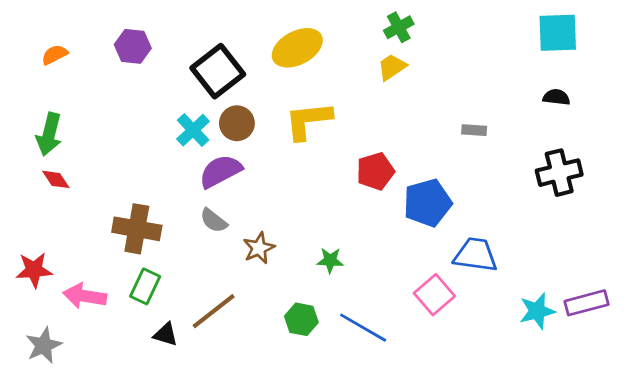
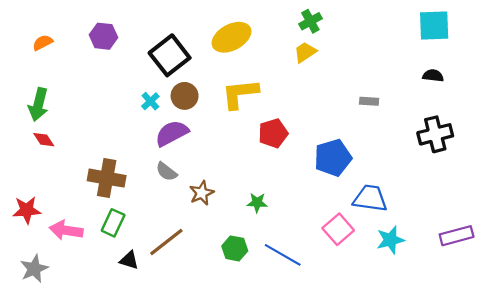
cyan cross: (193, 130) -> (150, 101), size x0.7
red pentagon: (375, 171) -> (273, 133), moved
cyan star: (537, 311) -> (390, 240), moved

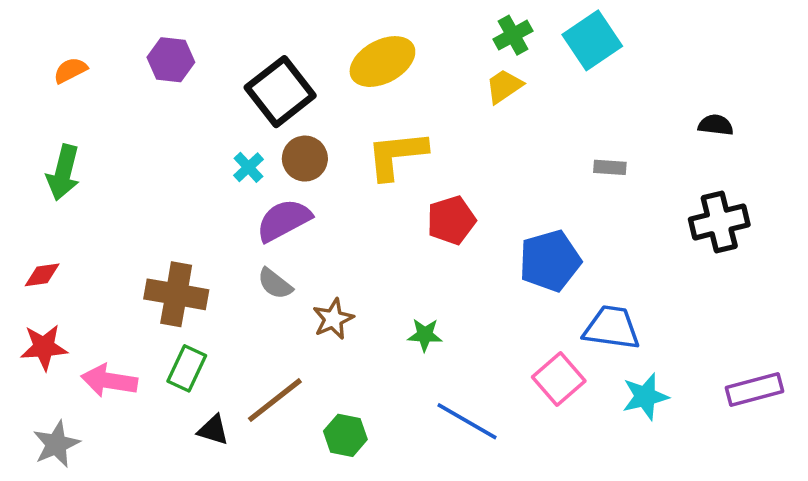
cyan square: (434, 25) -> (592, 40), moved, turned -32
red diamond: (44, 140) -> (42, 275), moved, turned -65
green hexagon: (235, 248) -> (345, 435), moved

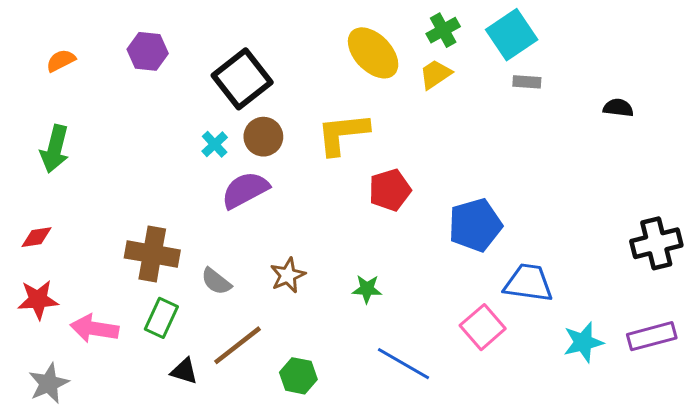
yellow ellipse: (382, 62) -> (373, 53), moved, turned 74
gray rectangle: (610, 167) -> (527, 82), moved
black cross: (719, 222) -> (656, 243), moved
gray semicircle: (275, 284) -> (216, 281), moved
cyan star: (645, 397) -> (583, 342), moved

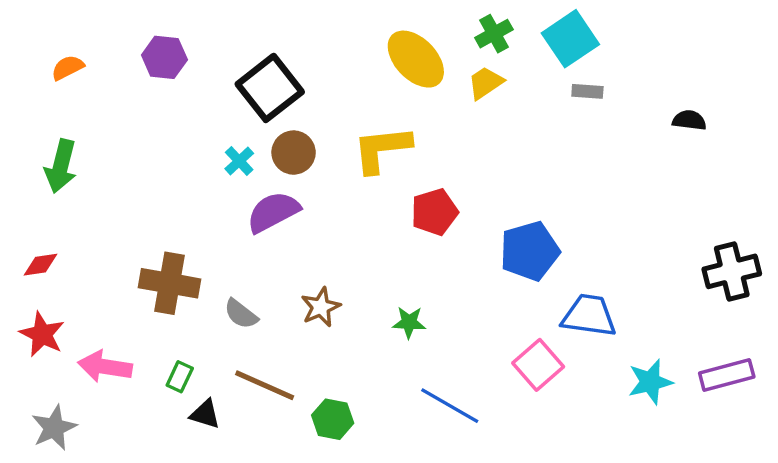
red star: (38, 300) -> (42, 334), turned 30
green rectangle: (161, 318) -> (180, 377), moved, size x0.7
brown line: (238, 345) -> (265, 385), turned 62

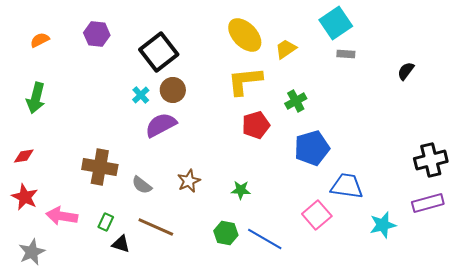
green cross: (494, 34) -> (296, 101), moved
black semicircle: (689, 120) -> (406, 71), turned -60
yellow L-shape: (382, 149) -> (245, 81), moved
purple rectangle: (727, 375) -> (428, 203), moved
green hexagon: (333, 419) -> (226, 233), moved

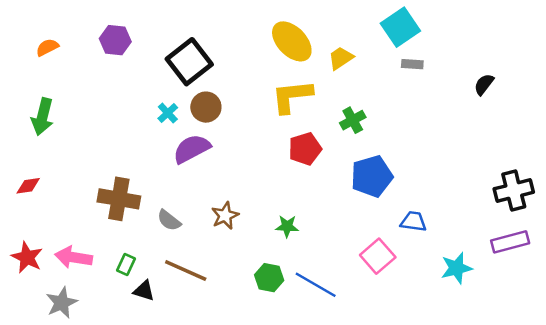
blue trapezoid: (347, 186) -> (414, 222), size x0.7
red star: (25, 197) -> (27, 257), moved
gray star: (32, 252) -> (62, 303), moved

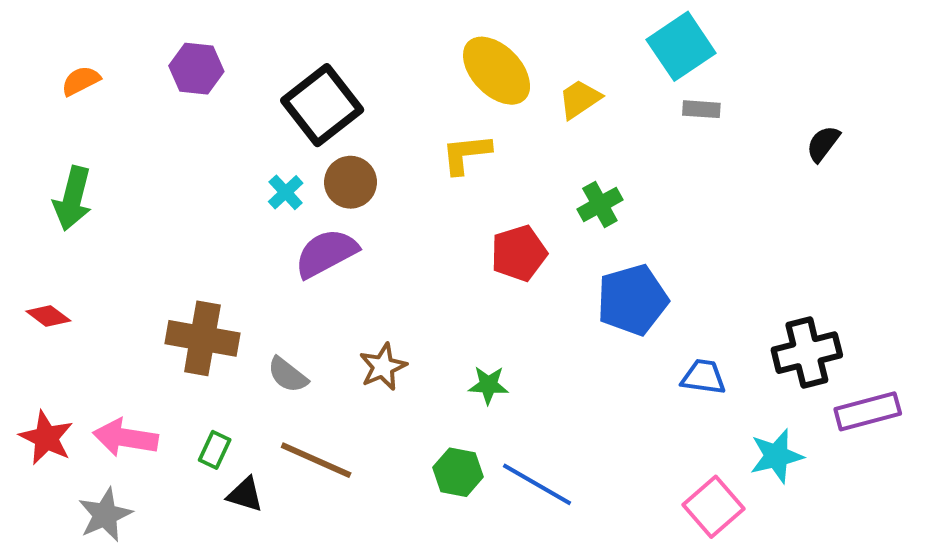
yellow L-shape: (292, 96) -> (466, 154), moved, size x0.7
red diamond: (28, 186) -> (48, 316), turned 45
black cross: (514, 191) -> (807, 353), moved
pink square: (378, 256) -> (714, 507), moved

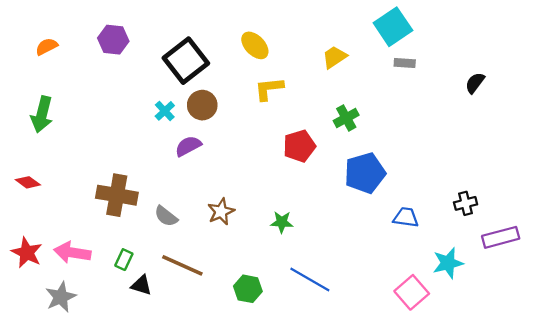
yellow ellipse: (497, 71) -> (255, 45), moved, size x0.7
purple semicircle: (326, 253) -> (188, 146), size x0.7
black cross: (807, 353) -> (466, 203), size x0.6
green hexagon: (458, 472) -> (248, 289), moved

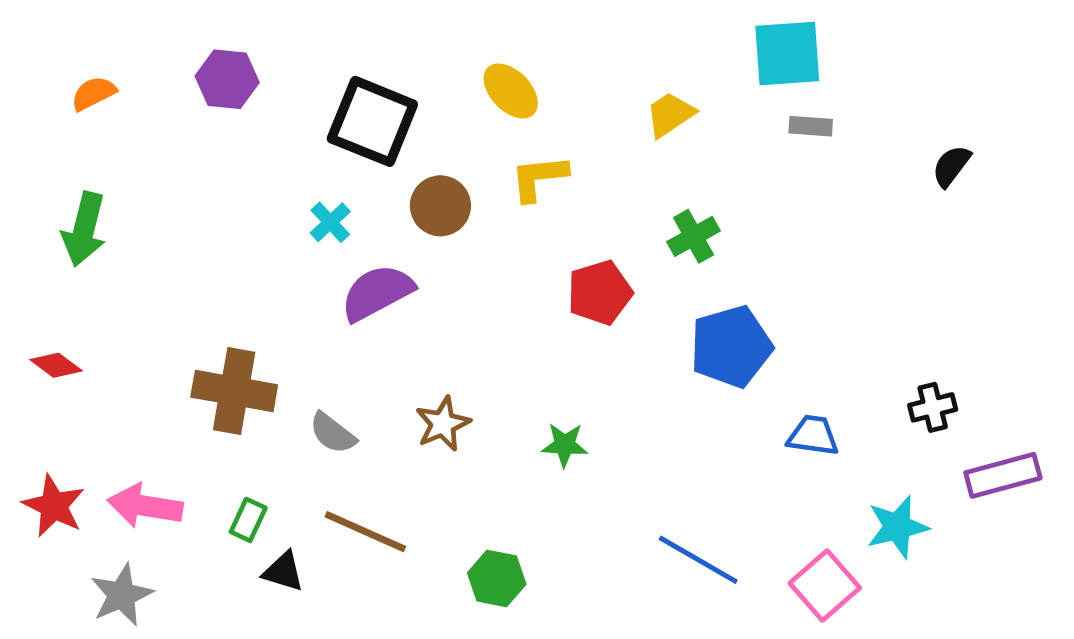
cyan square: (393, 27) -> (787, 53), turned 30
black square: (186, 61) -> (372, 121), turned -30
brown circle: (202, 105) -> (440, 206), moved
purple semicircle: (188, 146) -> (377, 293), size x1.4
blue line: (310, 279) -> (698, 560), moved

